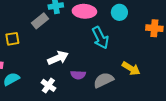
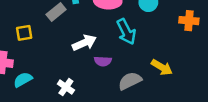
white arrow: (58, 58) -> (84, 43), moved
purple semicircle: (78, 75) -> (103, 61), moved

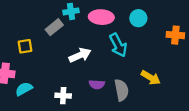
purple semicircle: (103, 61) -> (97, 84), moved
gray semicircle: (130, 81) -> (122, 90), turned 105
white cross: (66, 87) -> (63, 96), turned -32

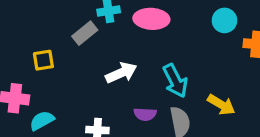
cyan circle: (138, 18) -> (225, 20), moved
cyan arrow: (118, 45) -> (175, 81), moved

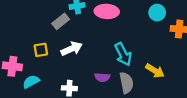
yellow square: (43, 60) -> (41, 50), moved
white arrow: (121, 73) -> (72, 49), moved

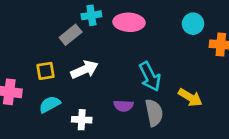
cyan semicircle: (31, 82) -> (50, 104), moved

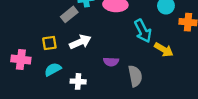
cyan arrow: (150, 77) -> (143, 31), moved
yellow arrow: (190, 97) -> (164, 50), moved
purple semicircle: (123, 106) -> (111, 62), moved

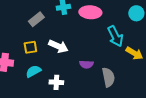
gray rectangle: (69, 14) -> (36, 19), moved
white arrow: (80, 42) -> (58, 46), turned 48

